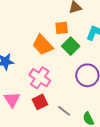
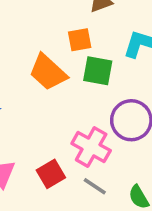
green square: (71, 46) -> (98, 71), turned -30
pink cross: (40, 78) -> (91, 147), moved

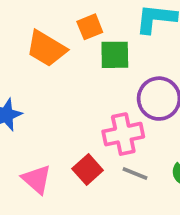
orange trapezoid: (48, 72) -> (46, 49), moved
pink cross: (91, 147) -> (123, 134), turned -30

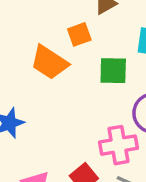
orange square: (90, 27) -> (79, 34), moved

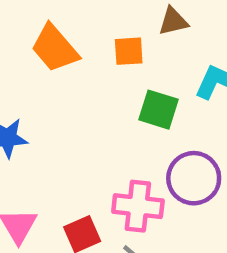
orange trapezoid: (49, 62) -> (55, 48), moved

